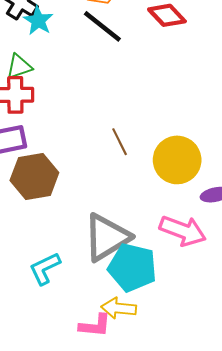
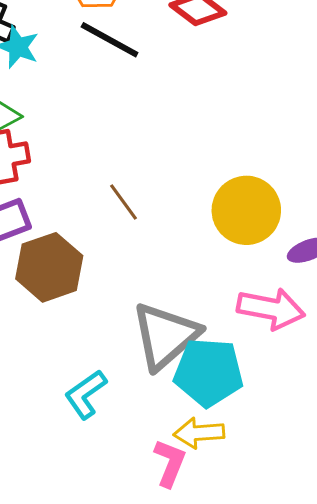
brown line: (120, 142) -> (124, 202), moved
pink L-shape: (95, 326) -> (170, 463), turned -64

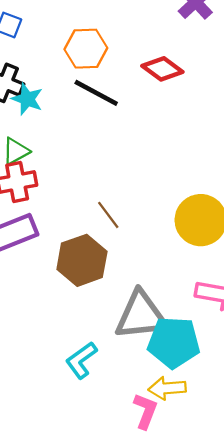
brown hexagon: (49, 267) -> (82, 260), moved
gray triangle: (165, 336) -> (141, 315), turned 36

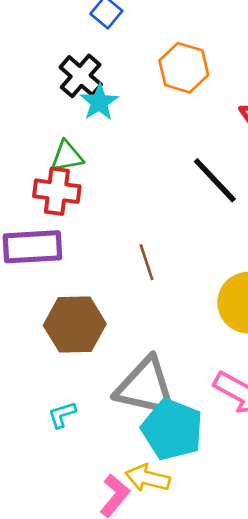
black line: (96, 93) -> (215, 180), moved
brown hexagon: (82, 260) -> (75, 325), moved
cyan L-shape: (81, 360) -> (62, 415), size x0.7

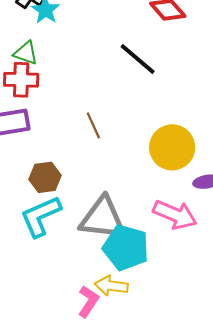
green triangle: (67, 156) -> (26, 53), turned 36
brown hexagon: (75, 325) -> (45, 177), size x0.7
cyan L-shape: (62, 415) -> (41, 216), moved, size x2.0

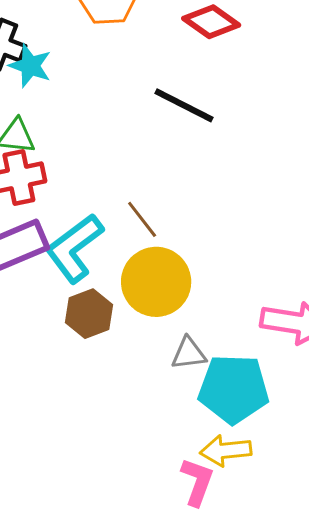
yellow circle: (172, 147) -> (156, 282), moved
cyan L-shape: (41, 216) -> (74, 248), moved
gray triangle: (103, 218) -> (189, 353), size x0.5

